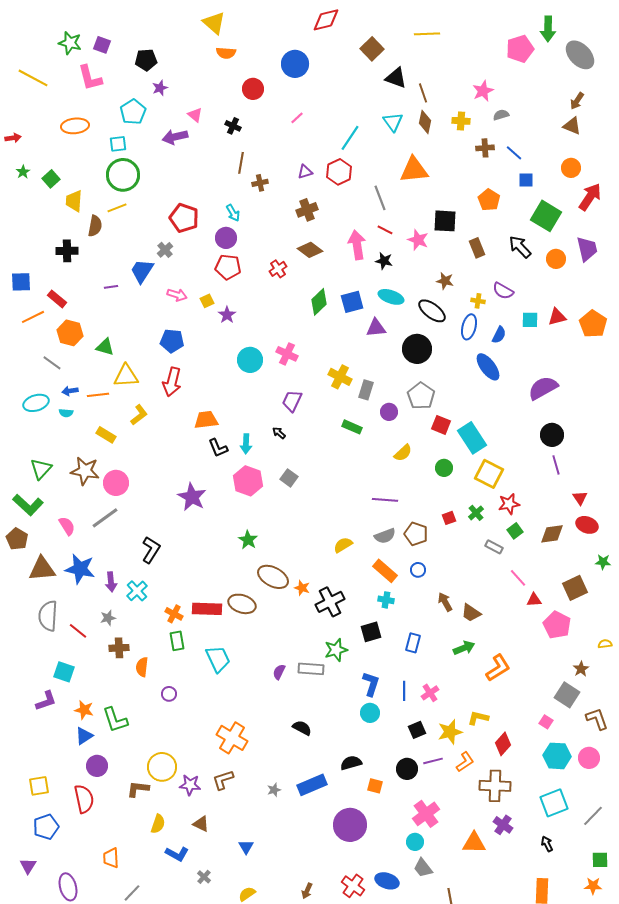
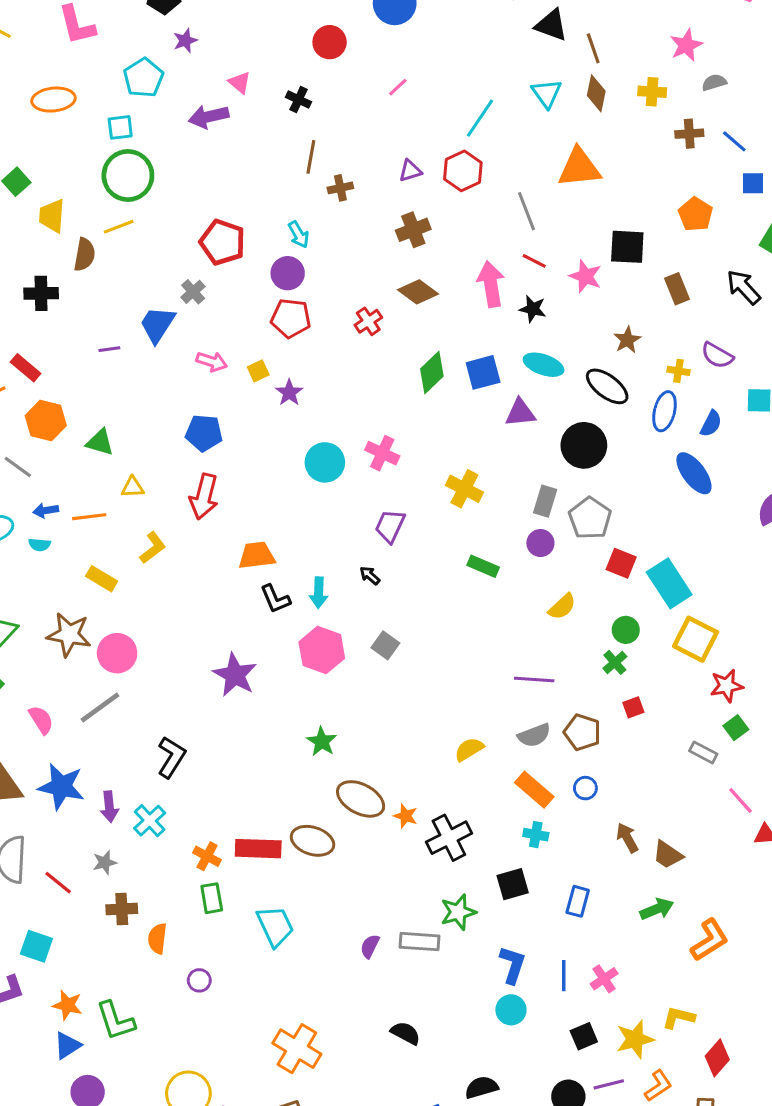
brown star: (445, 281) -> (627, 340), turned 30
yellow triangle: (126, 376) -> (133, 487), size x0.6
gray rectangle: (366, 390) -> (545, 501), moved
green cross: (476, 513) -> (615, 662), moved

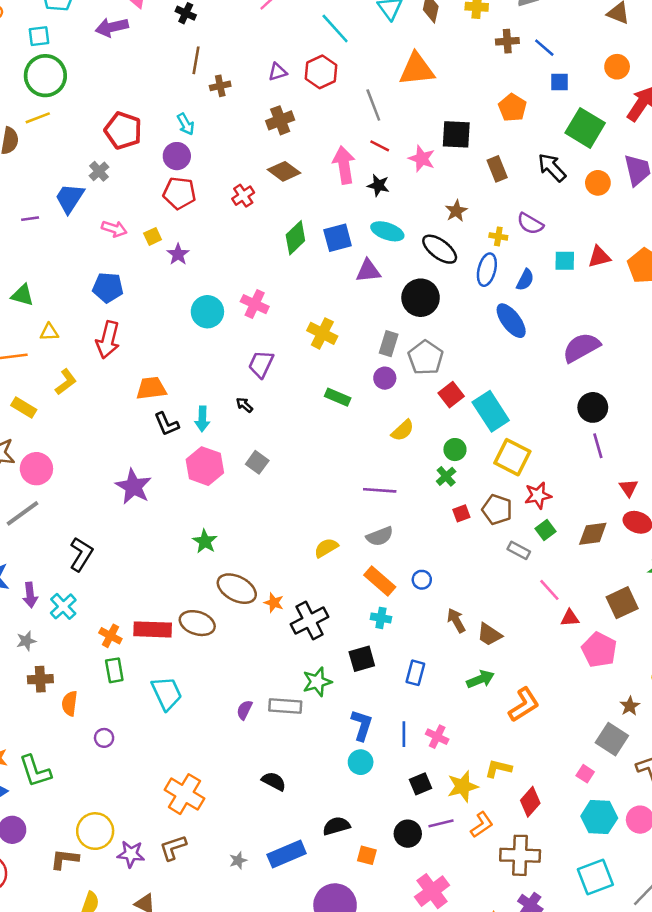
cyan line: (480, 118) -> (335, 28), turned -76
red square: (621, 563) -> (451, 395), turned 30
brown pentagon: (582, 732) -> (497, 510), moved
pink cross: (604, 979) -> (437, 737), turned -30

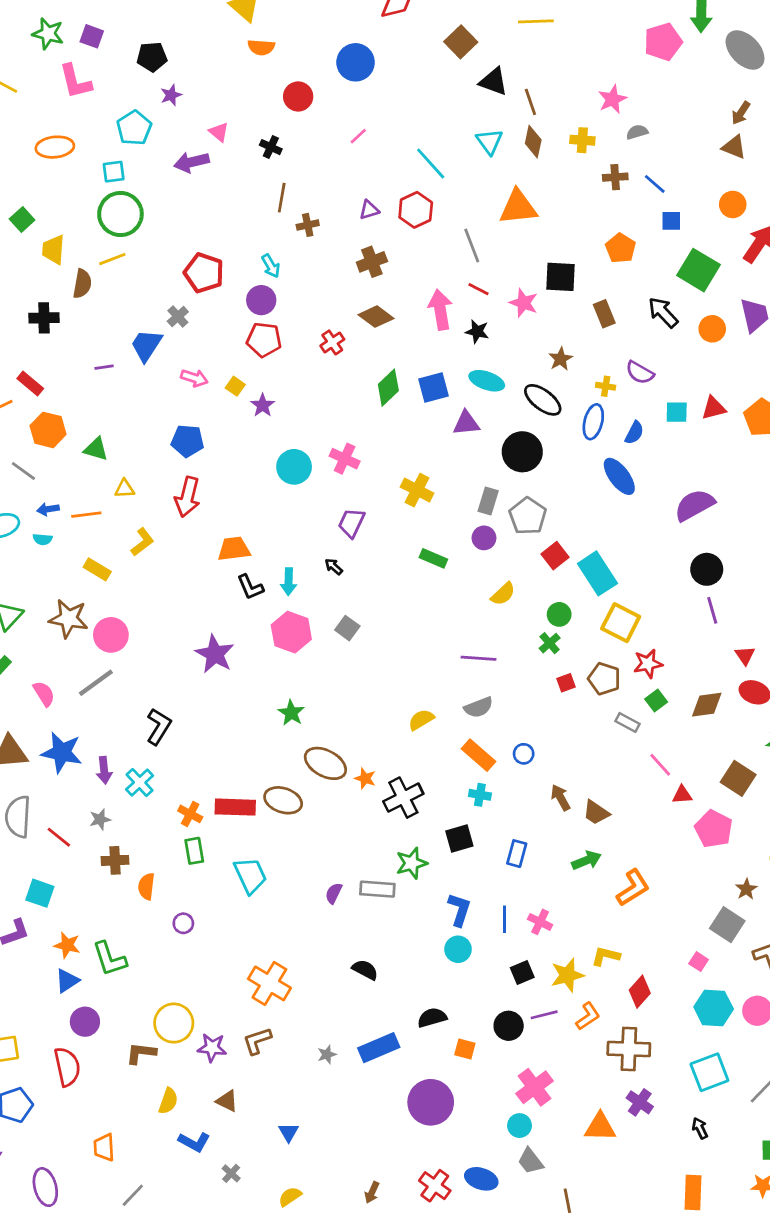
yellow square: (153, 236) -> (235, 386), turned -30
brown square: (622, 603) -> (738, 778), turned -32

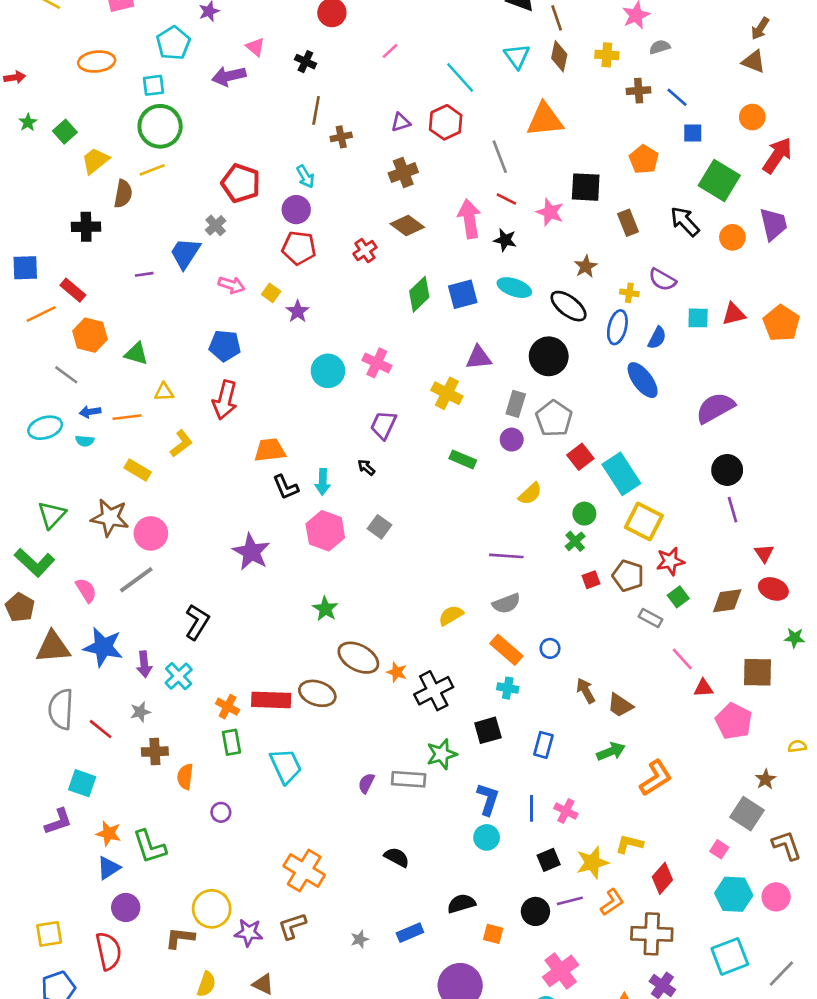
yellow trapezoid: (54, 250) -> (95, 161), turned 48
purple triangle: (466, 423) -> (479, 358), moved
brown square: (738, 778) -> (758, 672), turned -32
blue rectangle: (379, 1048) -> (410, 933), size x0.7

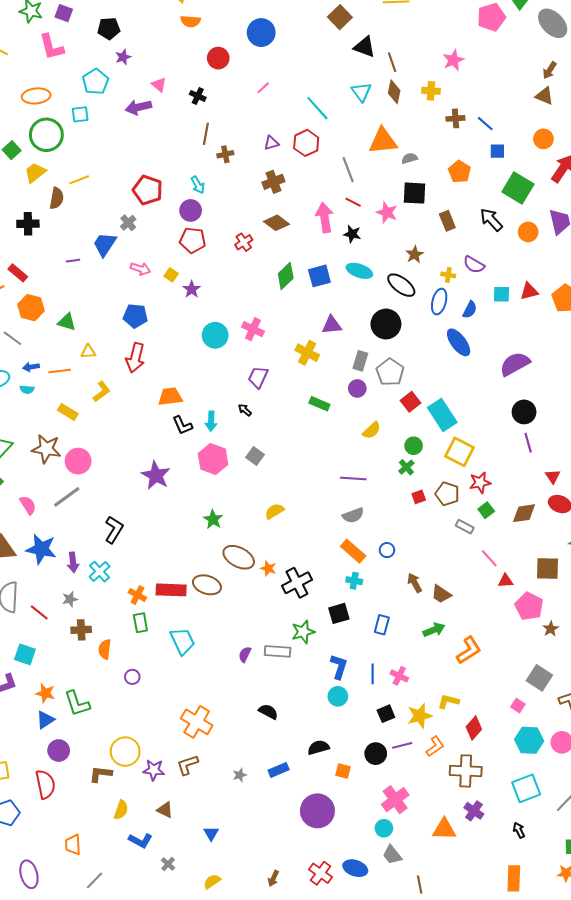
gray semicircle: (660, 47) -> (409, 158), moved
green circle: (160, 126) -> (46, 135), moved
yellow semicircle: (451, 615) -> (274, 511), moved
brown star: (765, 779) -> (551, 629), moved

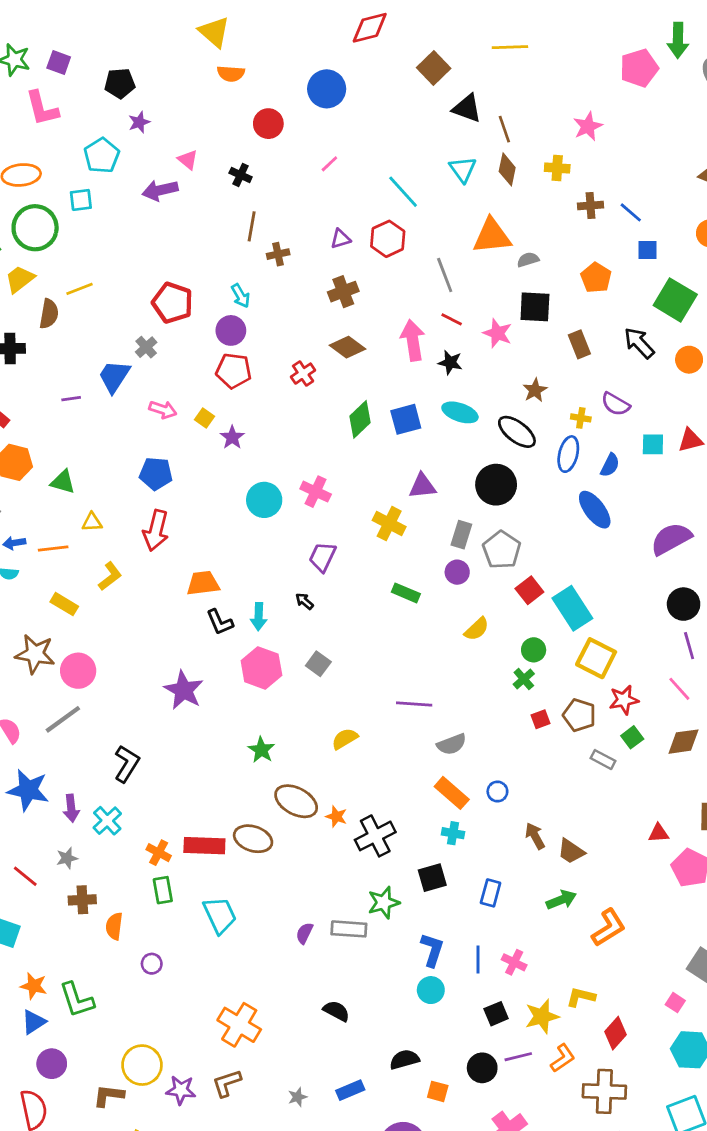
purple line: (353, 478) -> (414, 704), moved
pink line: (489, 558) -> (679, 689), moved

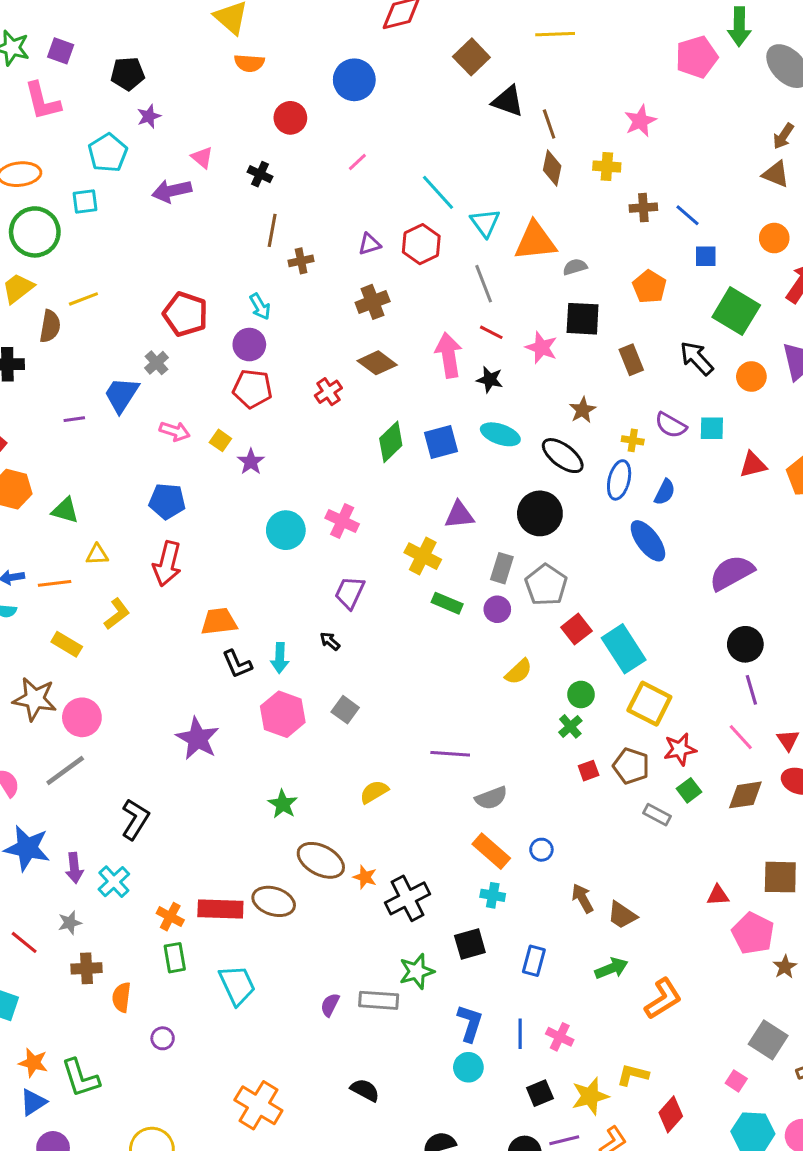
cyan triangle: (463, 169) -> (485, 223), moved
cyan square: (653, 444) -> (712, 428), moved
green rectangle: (406, 593) -> (447, 603), moved

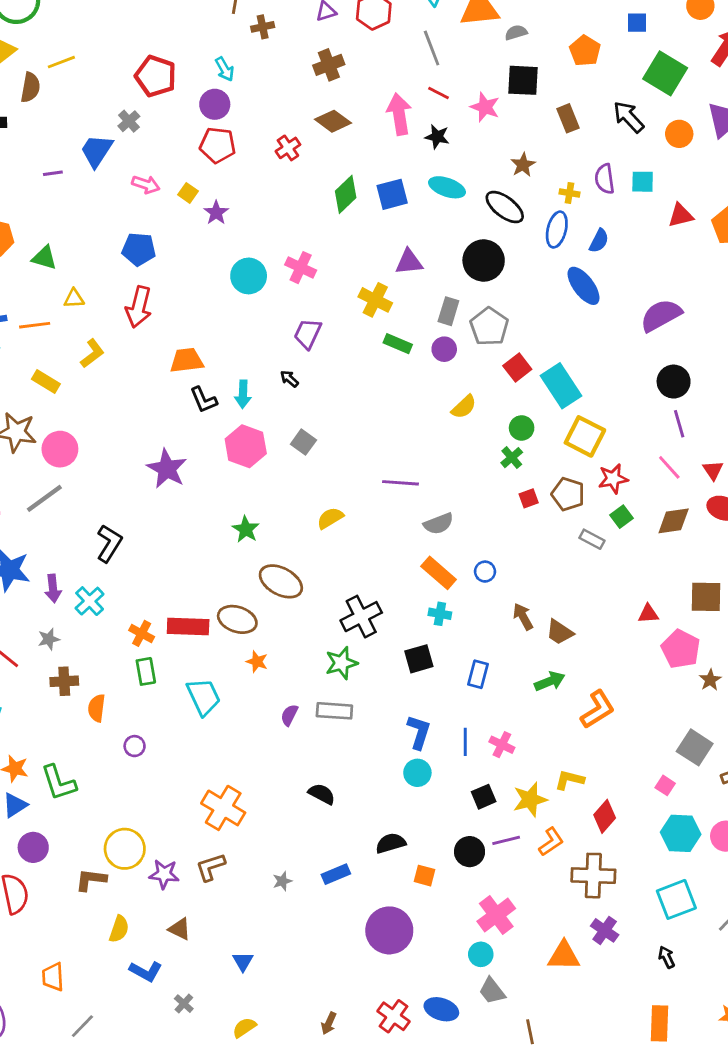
purple semicircle: (671, 425) -> (605, 179), turned 52
orange star: (365, 877) -> (257, 662), moved
green star: (417, 971) -> (341, 663), moved

